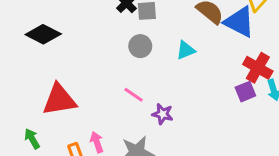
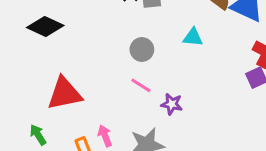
gray circle: (140, 46) -> (142, 50), moved
cyan triangle: (186, 50) -> (193, 37), turned 30

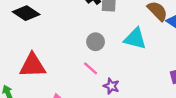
cyan triangle: (193, 37) -> (135, 39), size x1.5

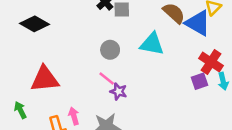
purple star: (111, 86) -> (118, 91), moved

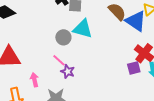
cyan triangle: (152, 44) -> (83, 29), moved
pink arrow: (74, 116) -> (34, 80), moved

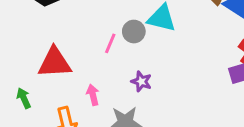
pink line: (59, 60) -> (110, 43), moved, turned 72

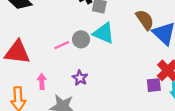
pink line: (110, 43) -> (62, 45), turned 32

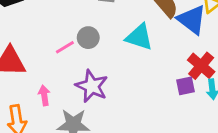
cyan triangle: (104, 33) -> (139, 37), moved
purple star: (80, 78) -> (92, 86), size x1.6

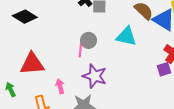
pink line: (65, 47) -> (80, 50), moved, turned -48

